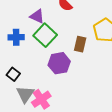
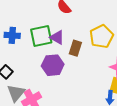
purple triangle: (37, 16) -> (57, 37), moved
green square: (45, 35) -> (41, 36), turned 30

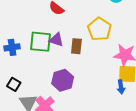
green square: (41, 36) -> (41, 42), turned 30
purple hexagon: (53, 65) -> (63, 80), moved

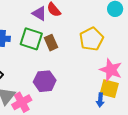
purple triangle: (56, 40) -> (39, 13), moved
brown rectangle: (76, 46) -> (51, 43), moved, turned -42

